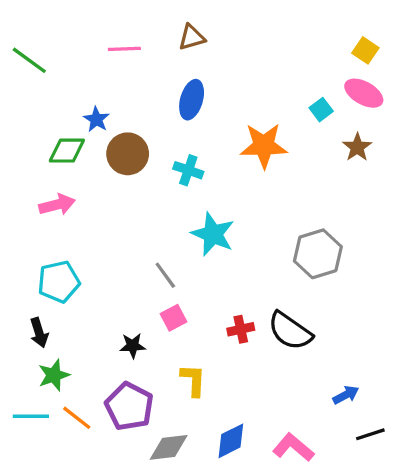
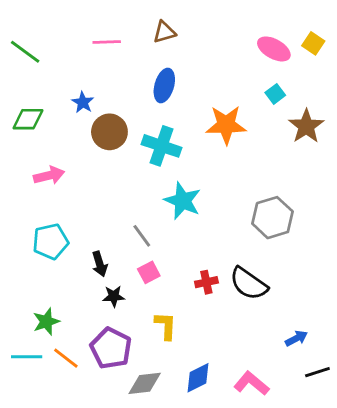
pink ellipse: (364, 93) -> (274, 49), moved
brown star: (357, 147) -> (306, 126), size x1.4
green diamond: (67, 151) -> (28, 119), moved
cyan cross: (188, 170) -> (161, 146), size x1.5
black arrow: (39, 333) -> (100, 264), moved

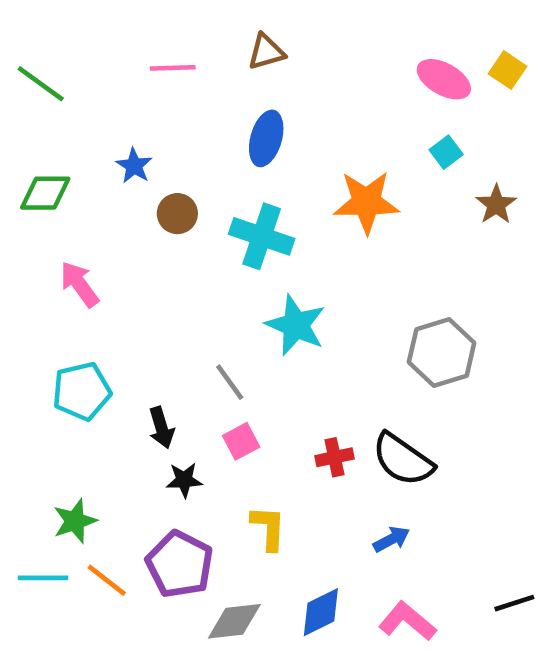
brown star: (306, 126) -> (496, 204), size x0.7
brown circle: (109, 132) -> (177, 214), size x0.7
pink arrow: (49, 175) -> (79, 284), turned -112
blue arrow: (296, 338) -> (391, 539), moved

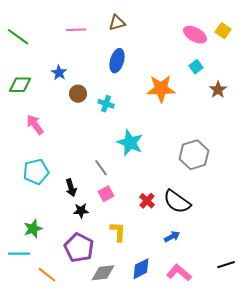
cyan cross: (262, 236) -> (106, 104), moved, size x0.6
red cross: (334, 457) -> (147, 201), turned -35
orange line: (107, 580) -> (47, 275), moved

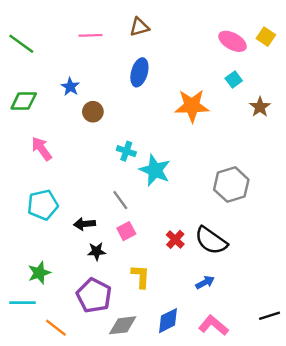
cyan cross: (106, 104) -> (126, 151), moved
black arrow: (71, 188) -> (85, 224), turned 102

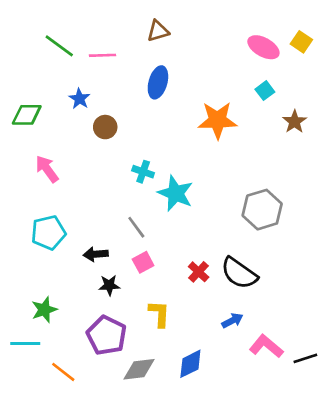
pink line: (90, 35) -> (102, 55), moved
green line: (21, 44) -> (59, 46), moved
pink L-shape: (213, 325) -> (266, 346), moved

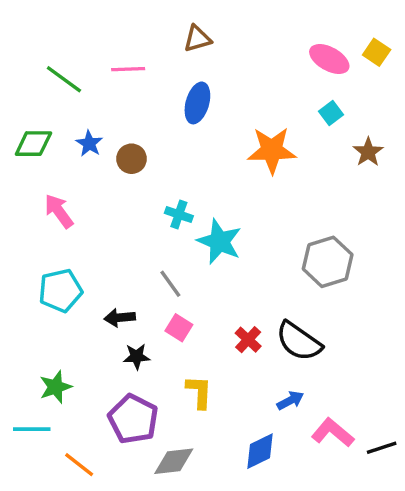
green line: (59, 46) -> (64, 79), moved
blue star: (79, 99) -> (89, 144), moved
pink square: (143, 262) -> (179, 328), turned -30
blue diamond: (190, 364) -> (260, 451), moved

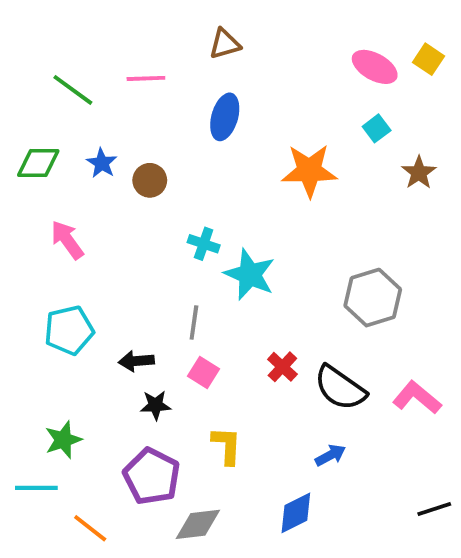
gray line: (170, 284) -> (194, 323), turned 44
red cross: (248, 340) -> (282, 367), moved
pink L-shape: (333, 433) -> (417, 398), moved

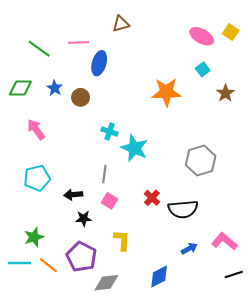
blue ellipse: (225, 117) -> (99, 63), moved
black semicircle: (340, 388) -> (183, 209), turned -40
pink L-shape: (417, 398) -> (224, 241), moved
blue arrow: (330, 455) -> (189, 249), moved
orange line: (90, 528) -> (48, 265), moved

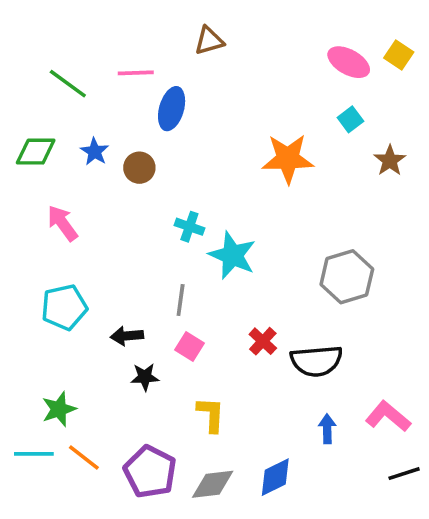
blue arrow: (189, 249) -> (327, 429), turned -63
purple pentagon: (82, 257) -> (150, 472), moved
gray diamond: (106, 283) -> (213, 484), moved

